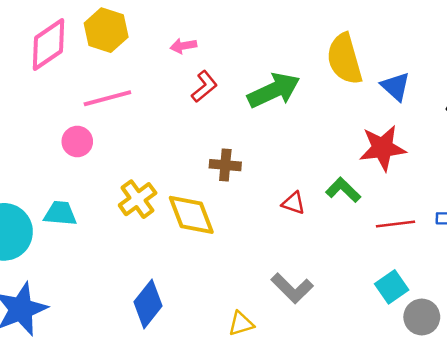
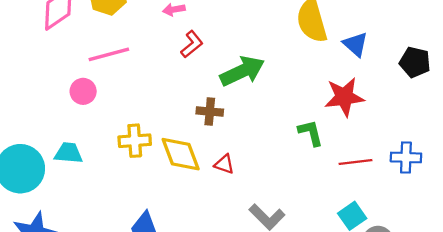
green arrow: (274, 90) -> (242, 71), moved
green L-shape: (343, 190) -> (311, 133), turned 32
yellow cross: (138, 199) -> (135, 141), turned 32
red triangle: (293, 203) -> (224, 164), moved

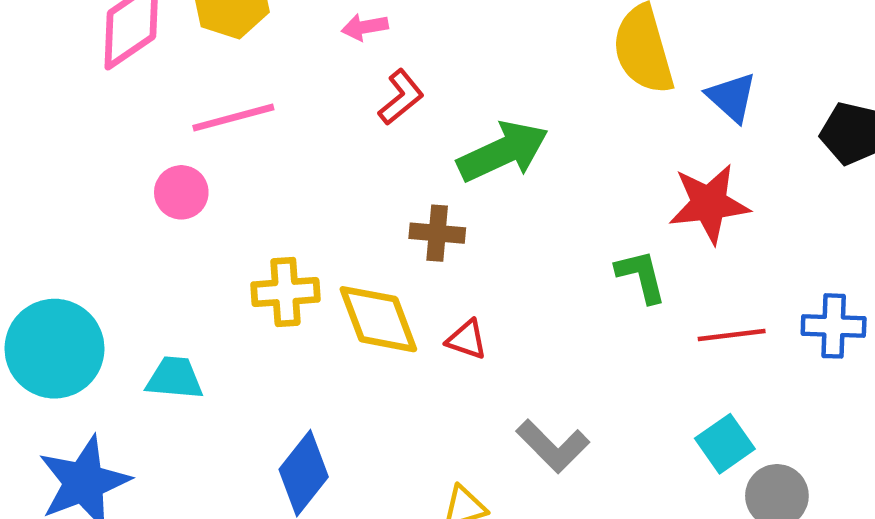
cyan trapezoid: (69, 153) -> (175, 378), moved

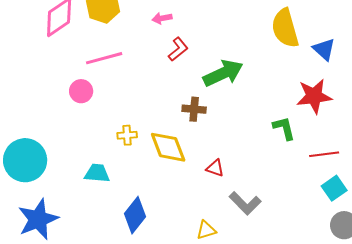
yellow cross: (285, 292) -> (127, 135), size x0.7
red triangle: (467, 340) -> (215, 168), moved
cyan trapezoid: (175, 378) -> (97, 173), moved
cyan square: (725, 444) -> (334, 188), moved

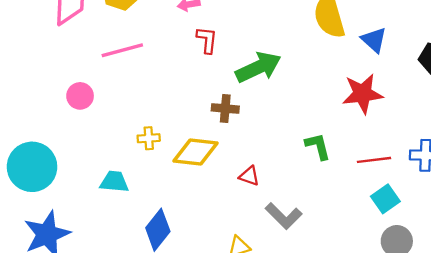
red L-shape: (178, 49) -> (207, 40), turned -45
pink circle: (81, 91) -> (80, 96), moved
green L-shape: (284, 128) -> (318, 146), moved
yellow diamond: (168, 147) -> (196, 152), turned -63

